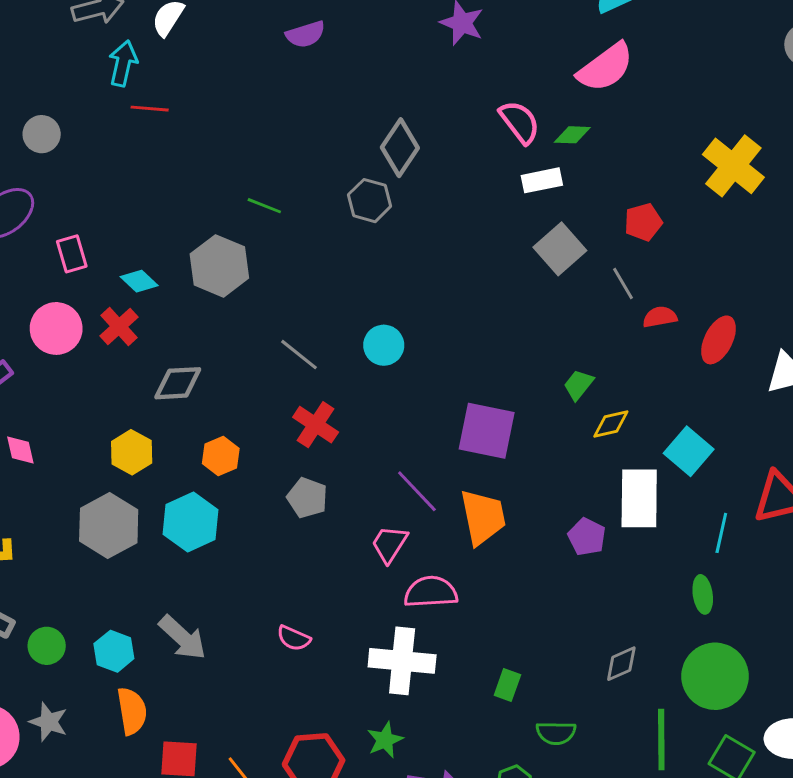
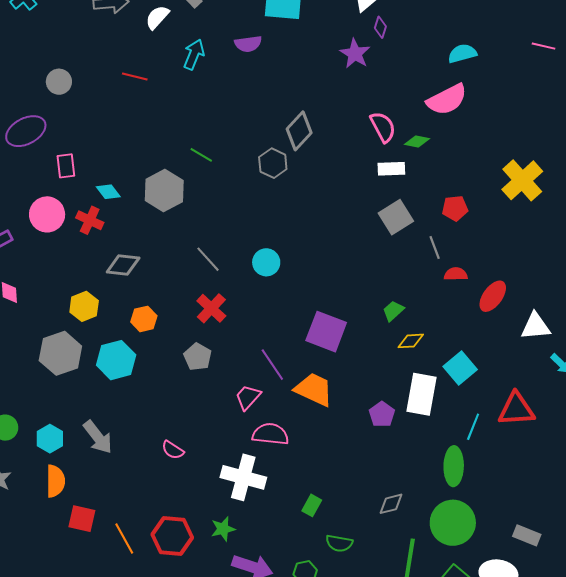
cyan arrow: (123, 63) -> (194, 54), moved
red cross: (119, 327) -> (90, 220), turned -32
orange trapezoid: (483, 517) -> (314, 389), turned -63
green ellipse: (703, 594) -> (454, 466), size x1.5

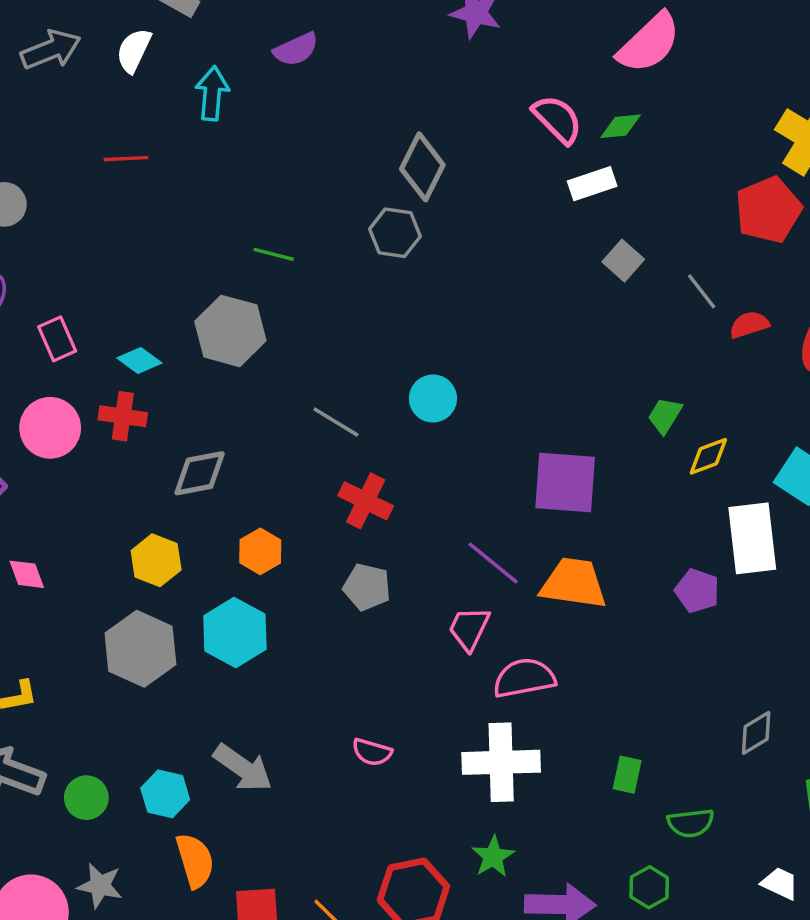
red pentagon: (455, 208) -> (768, 210), moved, size x1.5
gray square: (396, 217) -> (623, 261), size x0.7

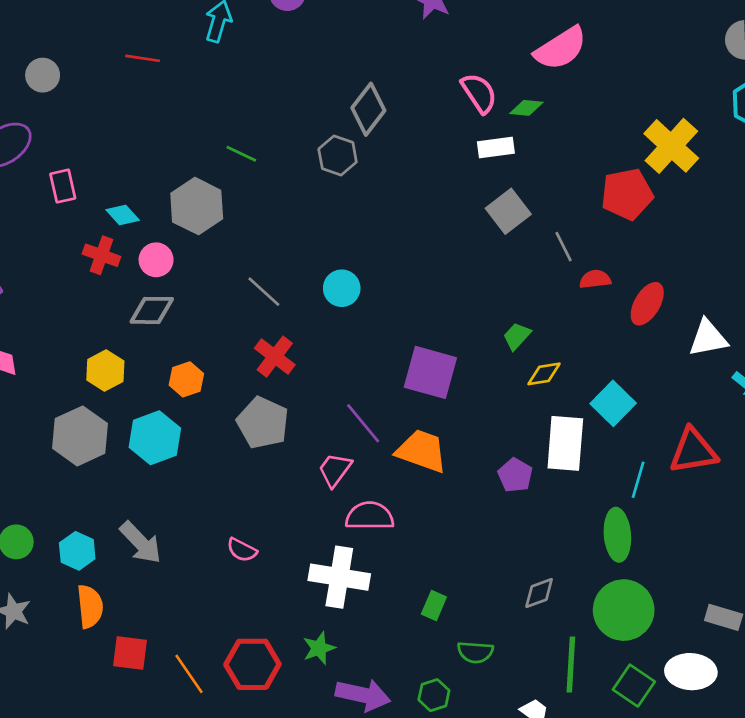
gray square: (623, 261) -> (508, 211), size x1.4
pink circle: (50, 428) -> (156, 260), moved, size x0.7
gray pentagon: (367, 587) -> (263, 423), size x1.4

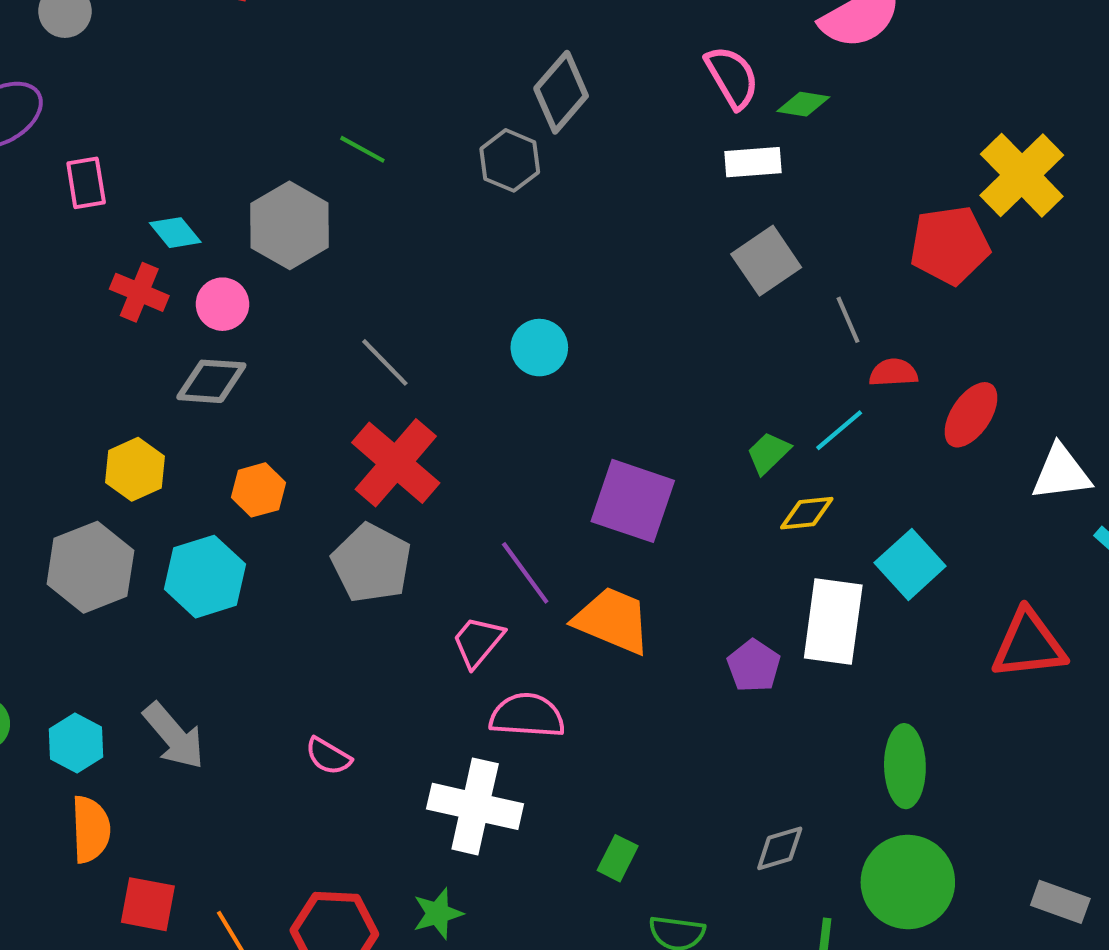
cyan circle: (342, 288) -> (539, 348), moved
red cross: (275, 357) -> (396, 463), size x1.4
cyan line: (638, 480) -> (839, 430), moved, turned 30

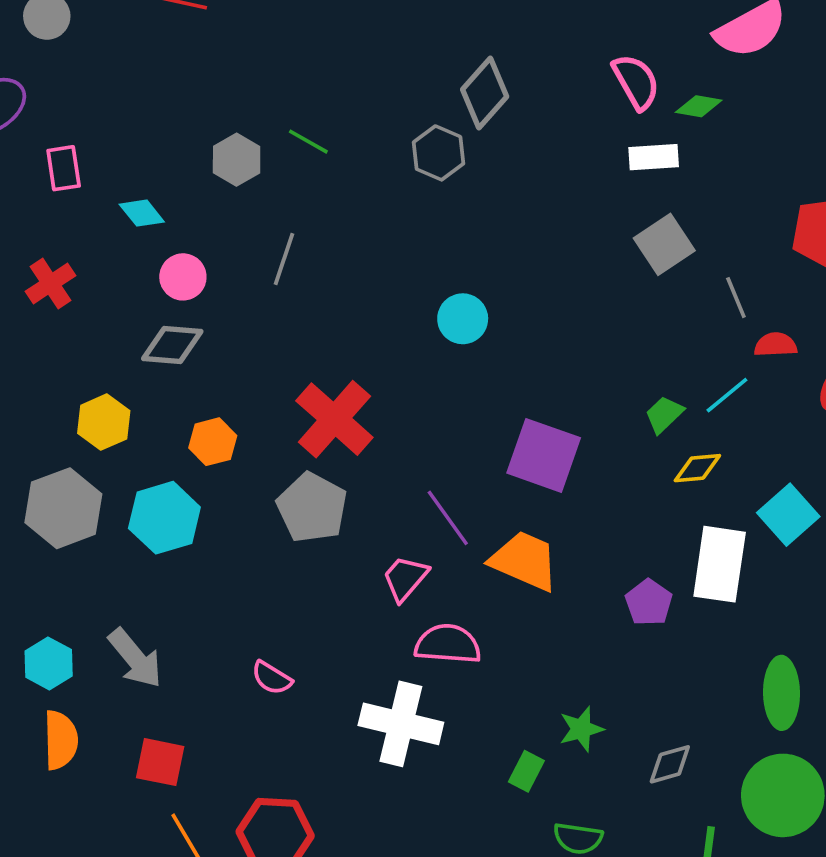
gray hexagon: (290, 225) -> (237, 160), moved, size x0.7
red cross: (139, 292) -> (50, 284), moved, turned 33
gray line: (385, 362) -> (284, 259), moved, turned 62
red square: (148, 904) -> (160, 762), moved
green star: (438, 913) -> (581, 729), moved

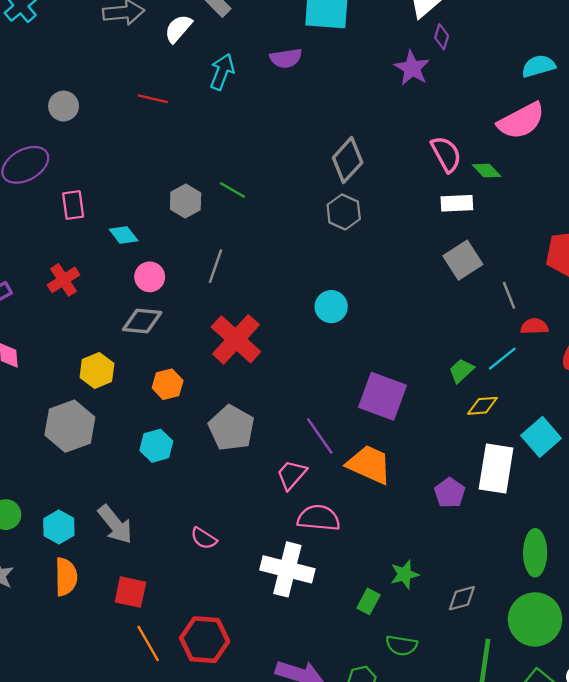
green diamond: (699, 106) -> (487, 171), turned 36
gray hexagon: (438, 153) -> (344, 212), moved
red cross: (334, 419) -> (236, 339), moved
cyan hexagon: (164, 518) -> (156, 446), moved, size x0.7

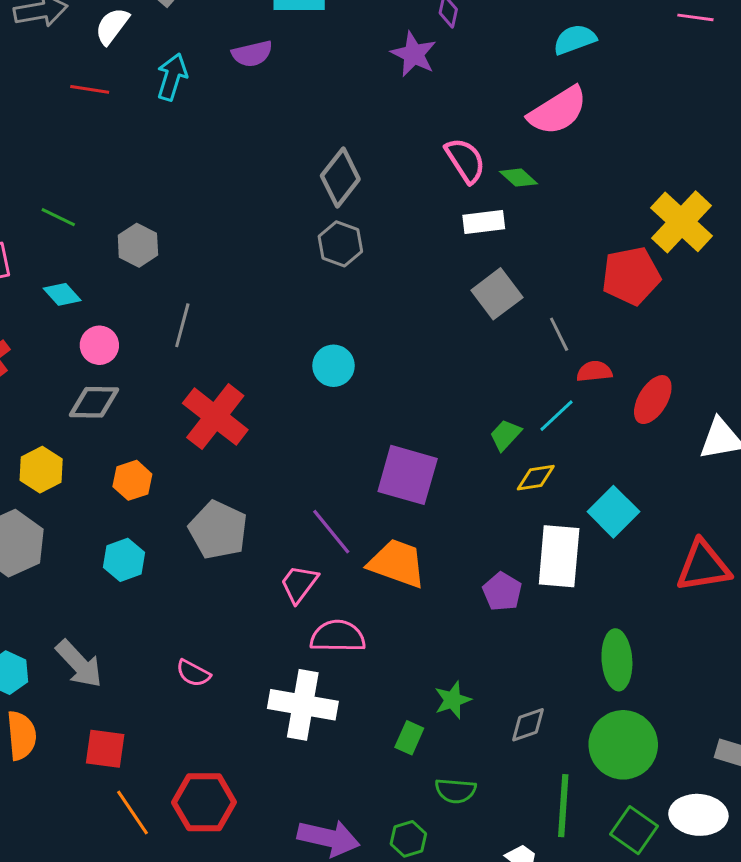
red line: (153, 99) -> (90, 89), moved
green line: (232, 190) -> (58, 217), moved

